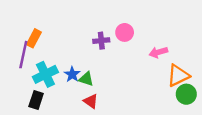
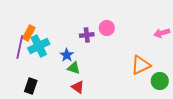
pink arrow: (158, 52) -> (162, 33), moved
cyan cross: (45, 74) -> (39, 46), moved
blue star: (72, 74) -> (67, 55), moved
orange triangle: (178, 76) -> (141, 65), moved

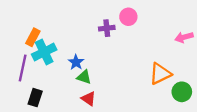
pink circle: (107, 28) -> (128, 17), moved
purple cross: (87, 35) -> (107, 28), moved
purple line: (20, 47) -> (23, 68), moved

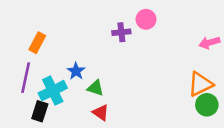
cyan cross: (44, 52) -> (53, 91), moved
blue star: (76, 62) -> (76, 71), moved
orange triangle: (160, 74) -> (200, 84), moved

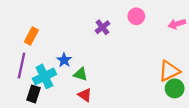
pink circle: (146, 19) -> (136, 16), moved
purple cross: (121, 32) -> (102, 27), turned -32
pink arrow: (209, 43) -> (177, 24), moved

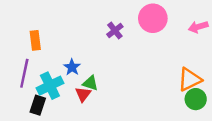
pink circle: (136, 16) -> (153, 18), size x1.5
orange rectangle: (31, 36) -> (35, 40), turned -35
red triangle: (85, 95) -> (83, 94), moved, turned 32

